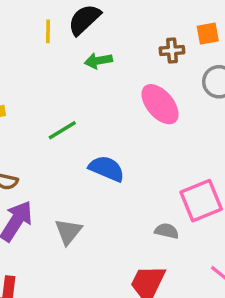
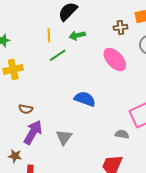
yellow line: (48, 31) -> (49, 35), moved
green line: (62, 130) -> (58, 55), moved

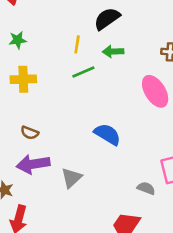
purple arrow: (33, 132) -> (33, 164), turned -140

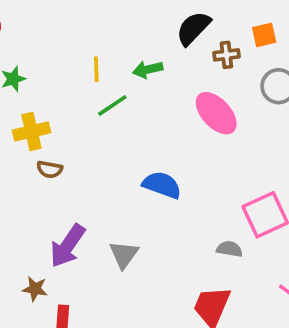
black semicircle: (107, 19) -> (193, 28), moved
brown semicircle: (30, 133) -> (50, 169), moved
purple arrow: (33, 164) -> (68, 246), turned -36

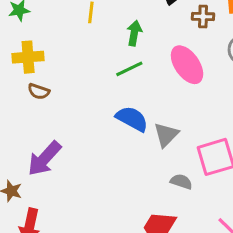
green arrow: (148, 69) -> (134, 33), moved, turned 105
green line: (112, 106) -> (129, 69), moved
gray triangle: (124, 255) -> (166, 135), moved

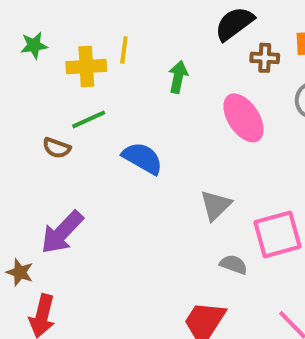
yellow cross: (28, 57) -> (86, 67), moved
green line: (129, 69) -> (89, 119), moved
blue semicircle: (132, 119) -> (142, 158), moved

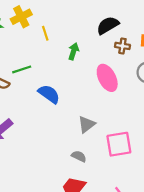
yellow line: (124, 50) -> (45, 33), turned -32
yellow cross: (86, 67) -> (21, 17), moved, turned -30
gray semicircle: (234, 265) -> (79, 156), moved

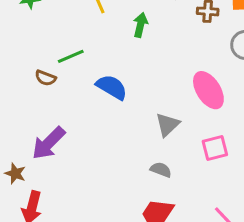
pink ellipse: (107, 78) -> (208, 90), moved
pink square: (119, 144) -> (215, 148), size x0.7

